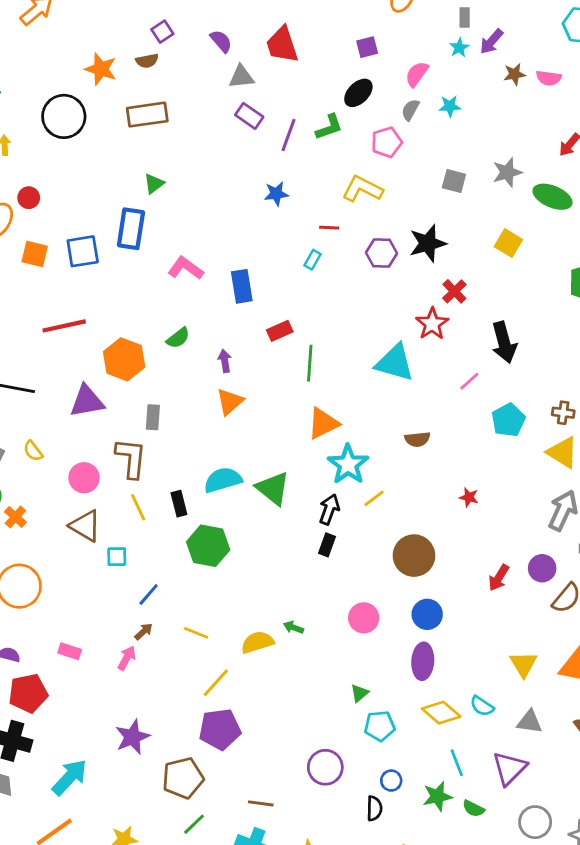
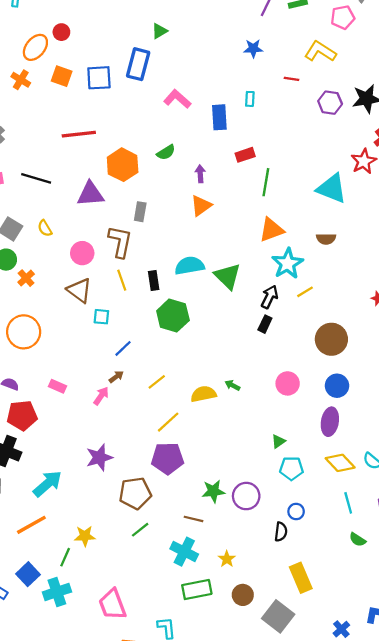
cyan rectangle: (313, 260) -> (250, 99), moved, turned -32
brown semicircle: (417, 439) -> (326, 239), moved
yellow line: (196, 633) -> (157, 382), turned -66
green star: (437, 796) -> (213, 491), moved

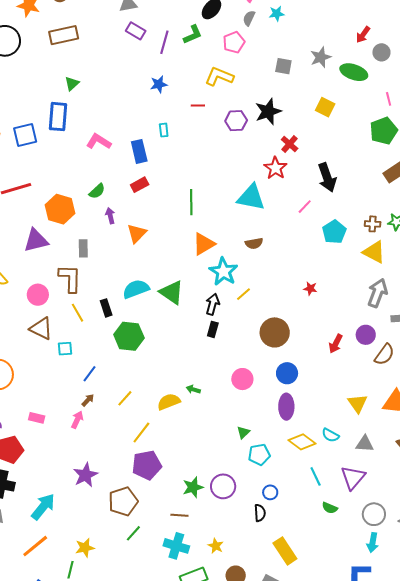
red rectangle: (245, 155) -> (140, 185), moved
purple arrow: (200, 174) -> (110, 216), moved

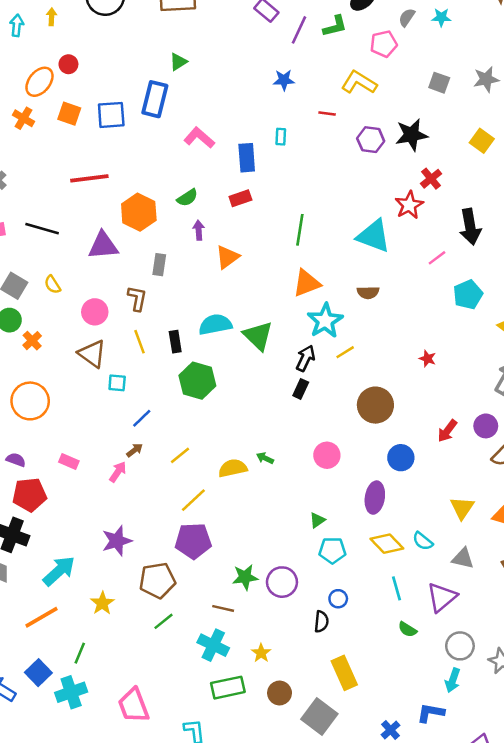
brown L-shape: (70, 278) -> (137, 298), size x0.7
blue circle: (287, 373) -> (401, 458), moved
yellow star: (85, 548) -> (102, 603), moved, turned -30

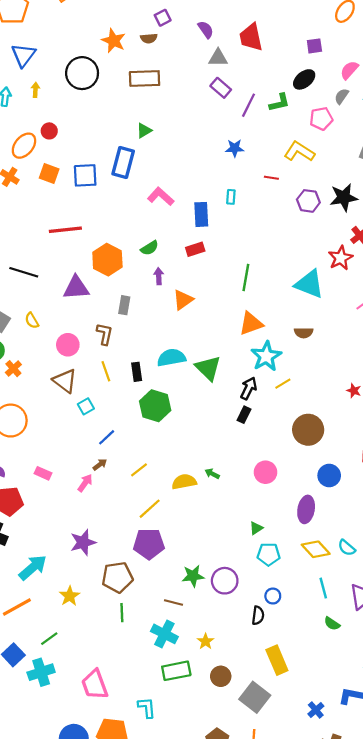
cyan square: (117, 383) -> (86, 406), turned -35
green line: (163, 621) -> (122, 613), turned -54
green line: (80, 653) -> (49, 639), turned 30

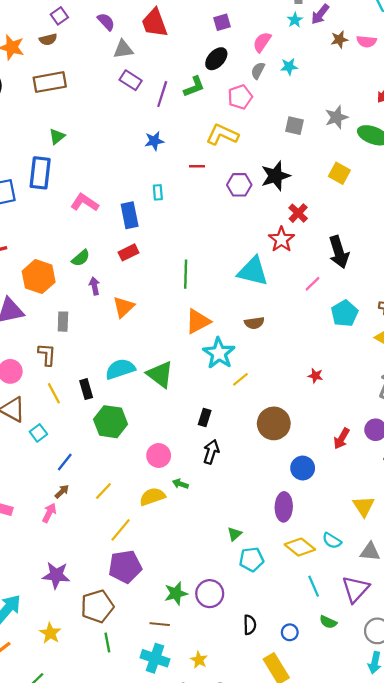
black arrow: (249, 388) -> (211, 452), moved
pink circle: (265, 472) -> (159, 456), moved
purple star: (83, 542) -> (56, 575), turned 30
blue circle: (273, 596) -> (290, 632), moved

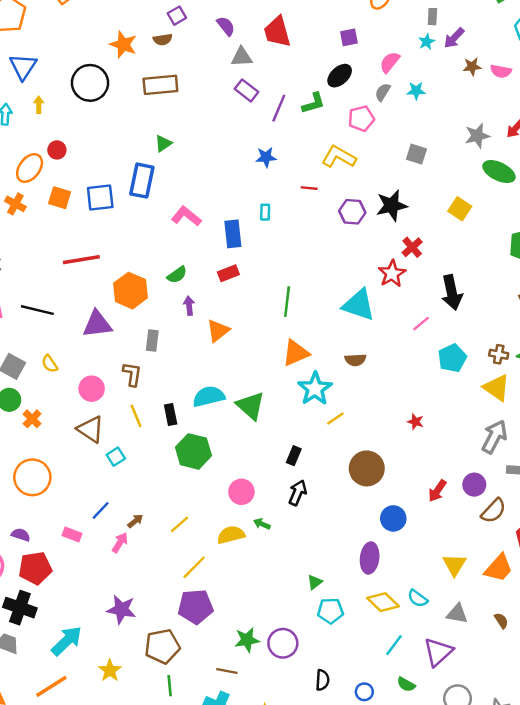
gray star: (336, 117) -> (477, 136), moved
blue line: (65, 462) -> (101, 510), moved
cyan line: (314, 586) -> (394, 645), turned 55

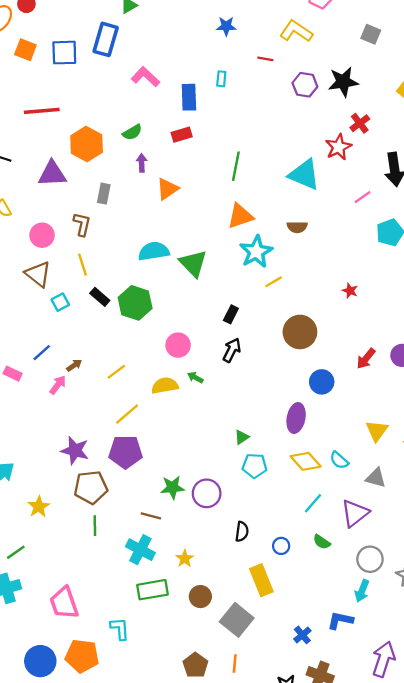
black rectangle: (171, 415) -> (100, 297), moved, turned -42
purple star: (121, 609) -> (75, 451), moved

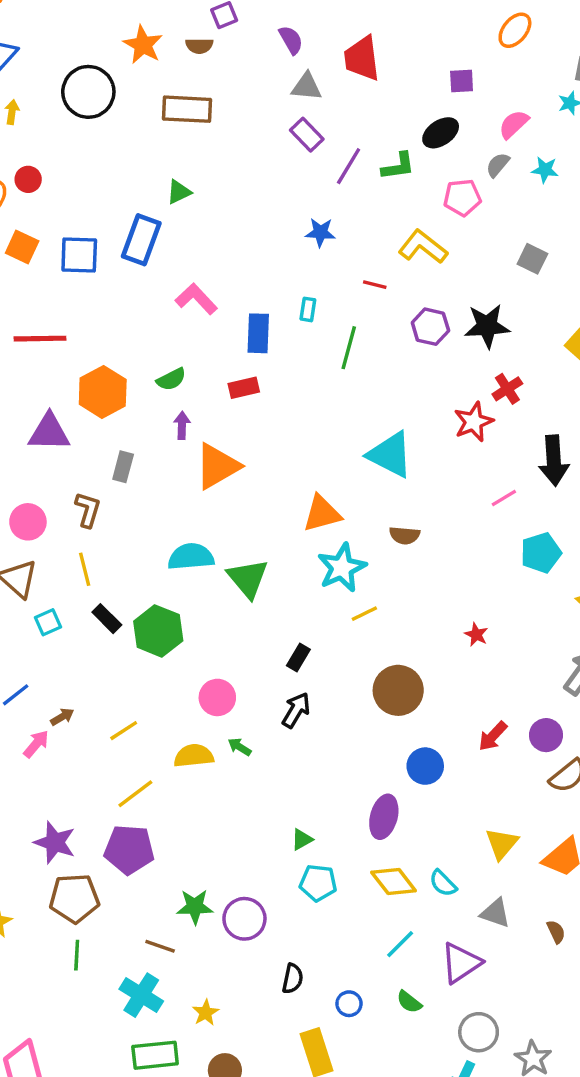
green line: (236, 166) -> (349, 348), moved
cyan triangle: (304, 175) -> (390, 455), moved
orange triangle: (167, 189) -> (217, 466), size x1.4

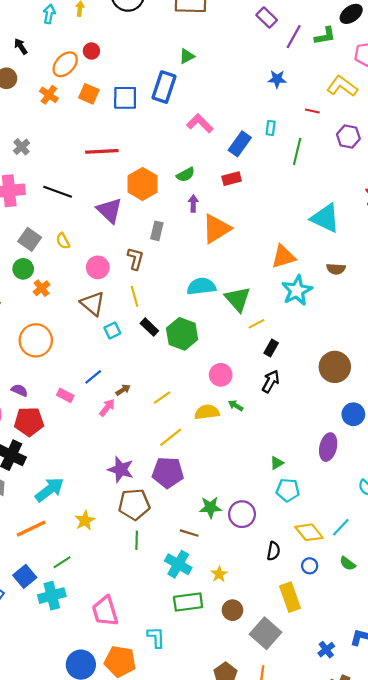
blue rectangle: (258, 333) -> (240, 144), turned 35
purple triangle: (49, 432) -> (109, 210), turned 44
yellow line: (364, 614) -> (257, 324), moved
yellow diamond: (394, 882) -> (309, 532), moved

